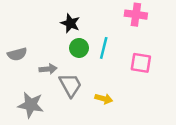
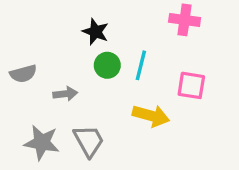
gray trapezoid: (70, 85) -> (89, 141), moved
yellow arrow: (104, 99) -> (151, 116), moved, size x1.5

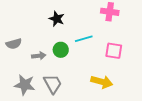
green circle: (107, 65) -> (61, 50), moved
cyan line: (141, 65) -> (84, 39), turned 60
yellow arrow: (151, 116) -> (102, 82), moved

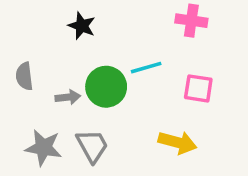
black star: (57, 19) -> (82, 26), moved
gray semicircle: (14, 44) -> (24, 76), turned 98
green circle: (61, 50) -> (106, 87), size x1.5

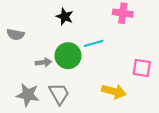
black star: (82, 26) -> (65, 17), moved
gray semicircle: (24, 76) -> (15, 34), moved, turned -72
pink square: (198, 88) -> (142, 68), moved

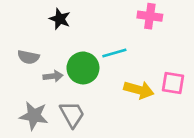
black star: (65, 17) -> (60, 19), moved
gray semicircle: (15, 34) -> (28, 57), moved
yellow arrow: (114, 91) -> (139, 90), moved

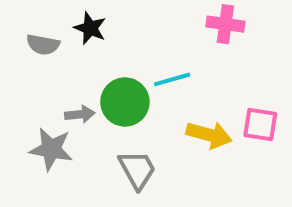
gray semicircle: (28, 57) -> (43, 45), moved
gray trapezoid: (72, 114) -> (137, 170), moved
gray star: (34, 116) -> (51, 149), moved

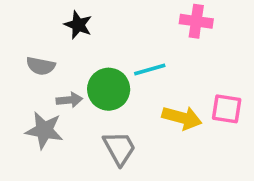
gray semicircle: (43, 45) -> (41, 66), moved

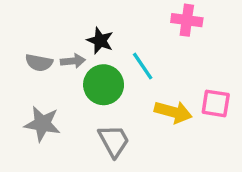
black star: (78, 25) -> (100, 41), moved
cyan line: (150, 70) -> (143, 66), turned 72
gray arrow: (69, 100) -> (73, 61), moved

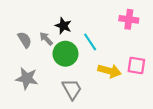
pink cross: (187, 20) -> (129, 19), moved
gray arrow: (73, 61) -> (46, 39), turned -128
gray semicircle: (39, 63) -> (25, 40), turned -133

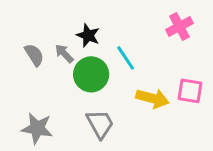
pink cross: (129, 19) -> (179, 26), turned -36
gray star: (27, 78) -> (37, 128), moved

